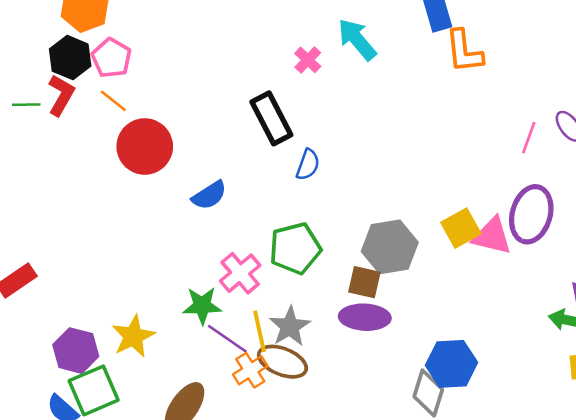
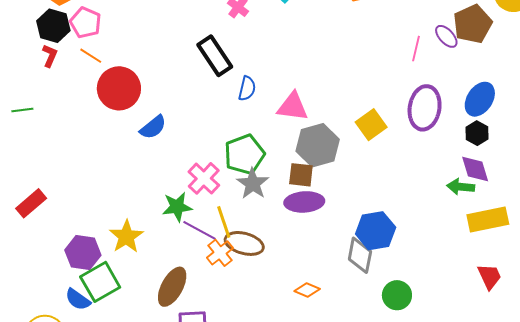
red L-shape: (61, 95) -> (50, 56), size x0.7
green line: (26, 105) -> (22, 110), moved
blue semicircle: (209, 195) -> (153, 127), moved
pink triangle: (492, 236) -> (293, 107), moved
gray star: (290, 326) -> (253, 184), moved

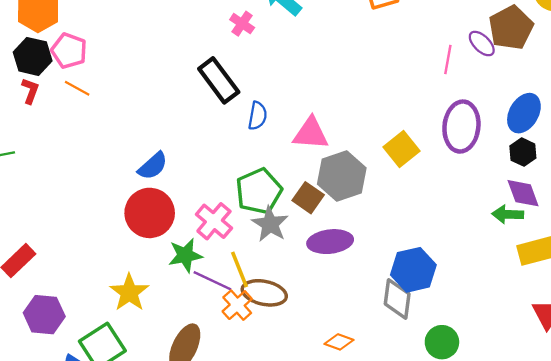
red circle: (119, 88) -> (150, 213), moved
brown square: (301, 175) -> (308, 198), moved, turned 32
purple hexagon: (83, 253) -> (44, 315), moved

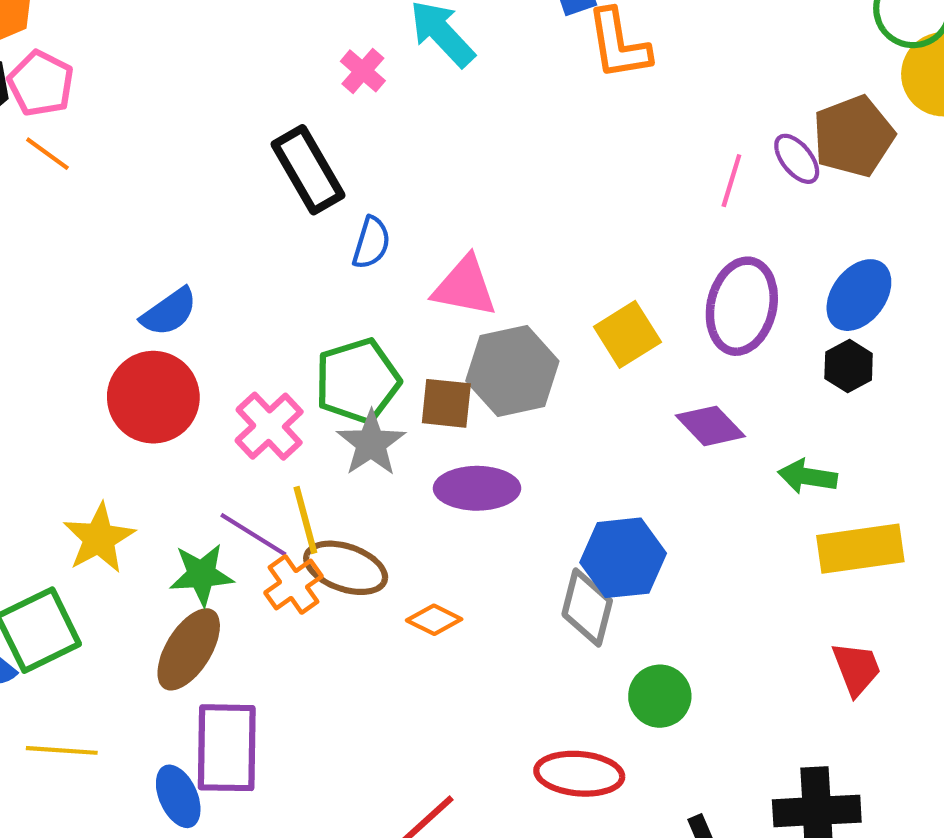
purple diamond: (523, 193) -> (710, 426), moved, turned -30
brown square: (308, 198) -> (446, 403), turned -36
green star: (185, 255) -> (201, 574), moved
orange diamond: (339, 342) -> (434, 620), moved

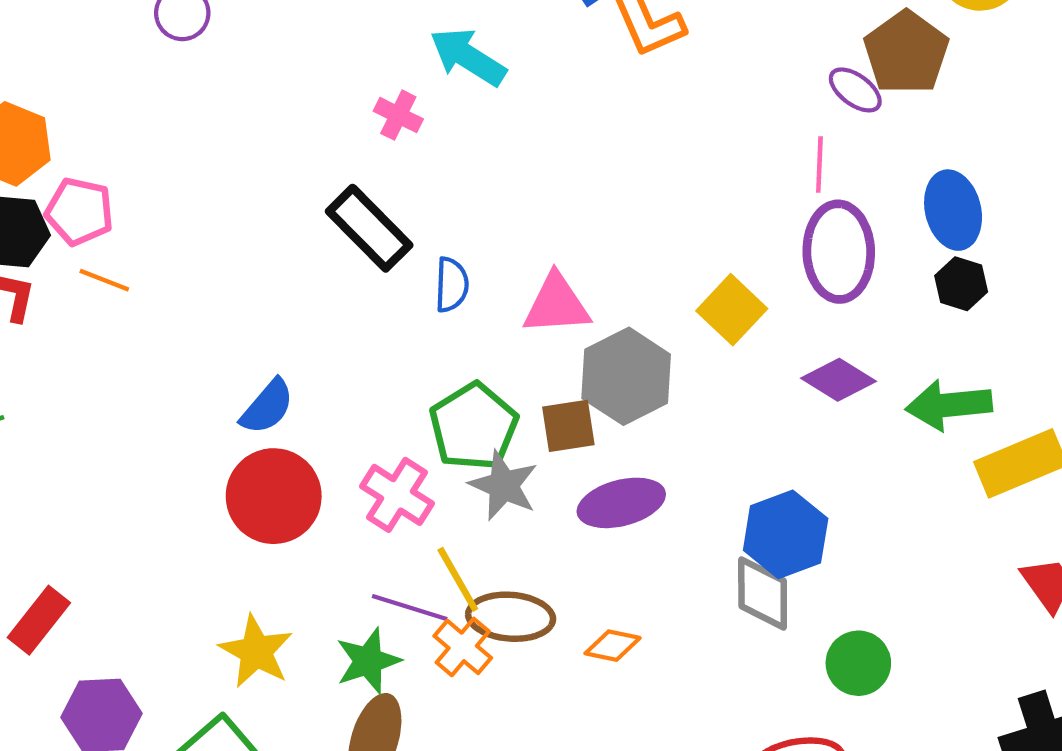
pink line: (731, 181) -> (819, 164), moved
blue ellipse: (859, 295) -> (953, 210), turned -36
green arrow: (807, 476) -> (949, 405), size x1.4

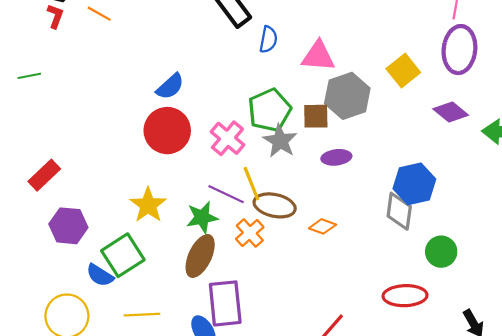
purple ellipse: (621, 503) -> (336, 157), size x0.7
orange cross: (463, 647) -> (250, 233), moved

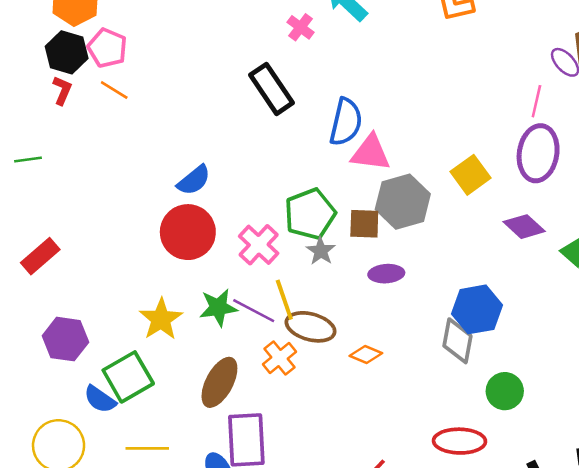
blue semicircle: (268, 39) -> (346, 122), moved, size x1.5
gray star: (280, 141) -> (321, 251), size x0.7
red rectangle: (44, 175) -> (40, 256), moved
green star: (202, 217) -> (218, 307), moved

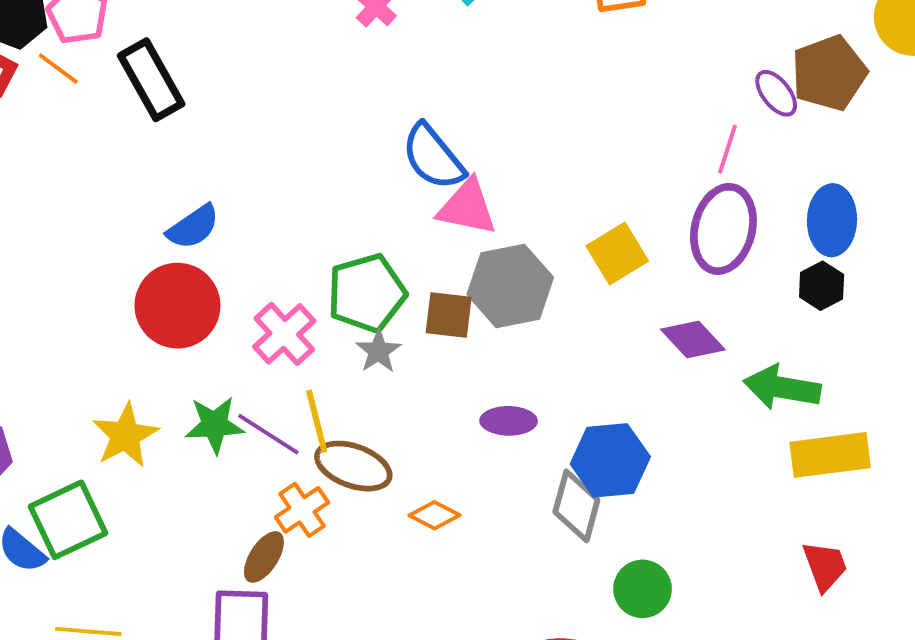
black rectangle: (272, 89) -> (151, 80), moved
orange line: (114, 90) -> (58, 69), moved
blue semicircle: (346, 122) -> (433, 157), turned 123
purple ellipse: (386, 274) -> (509, 421), moved
brown ellipse: (219, 382) -> (264, 557), moved, size x0.7

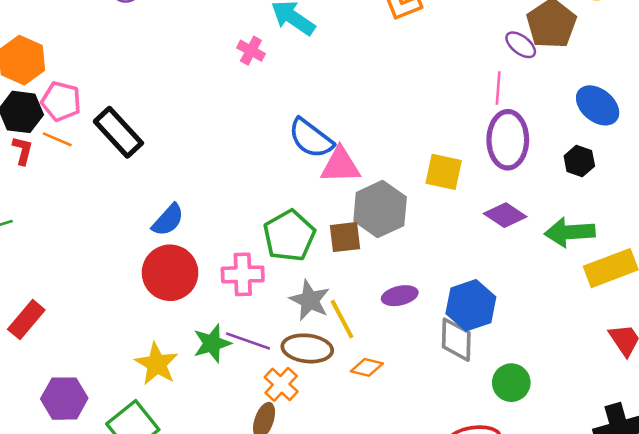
blue ellipse: (832, 220) -> (598, 105), moved, turned -39
yellow square: (617, 254) -> (444, 172), turned -33
pink cross: (284, 334) -> (243, 274), turned -36
gray star: (378, 351) -> (310, 300), moved, size x1.4
yellow line: (317, 421) -> (342, 319), moved

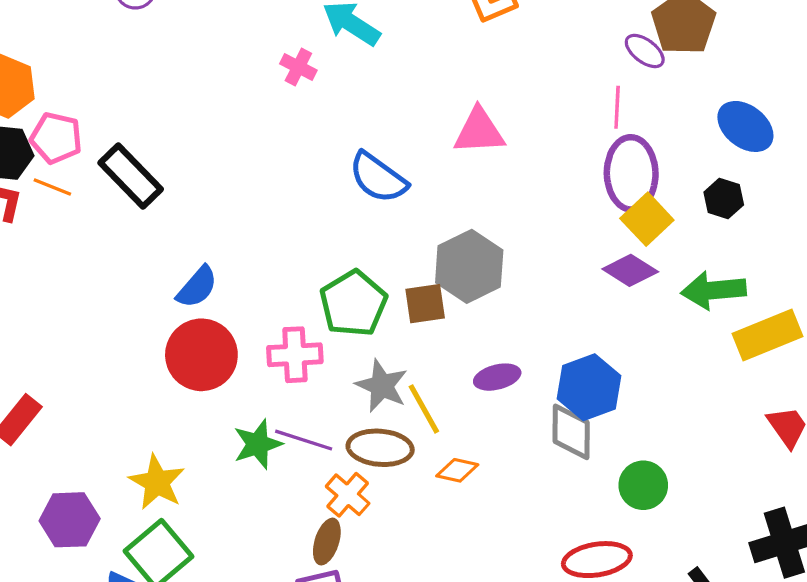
pink triangle: (340, 165) -> (479, 131), moved
yellow square: (444, 172) -> (647, 219), moved, turned 36
yellow star: (157, 364) -> (157, 482), moved

